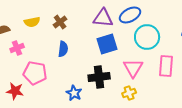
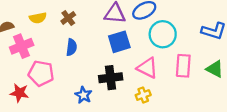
pink cross: (17, 48) -> (22, 46), size x1.5
pink triangle: (133, 68) -> (147, 68), turned -35

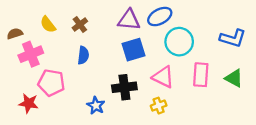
yellow semicircle: (38, 18) -> (48, 25), turned 63

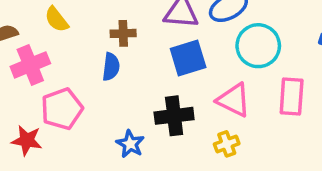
brown cross: (80, 25) -> (123, 33), moved, turned 35
pink pentagon: (51, 83) -> (62, 109), turned -30

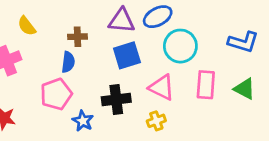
pink pentagon: (62, 109) -> (56, 94), moved

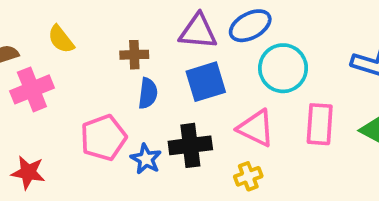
blue semicircle: (68, 62) -> (148, 93), moved
blue star: (83, 121) -> (146, 159), moved

